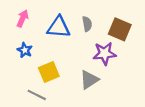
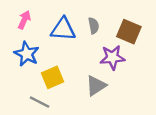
blue star: (25, 50) -> (27, 54), size x1.5

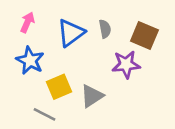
blue triangle: (63, 29) -> (71, 33), turned -40
gray triangle: (96, 86) -> (92, 96), moved

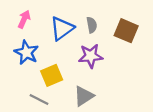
purple star: (126, 64) -> (91, 56), moved
gray triangle: (92, 96) -> (84, 96), moved

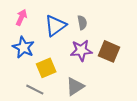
brown square: (126, 31) -> (109, 51), moved

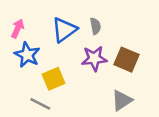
pink arrow: (21, 17) -> (18, 28), moved
gray triangle: (75, 87) -> (122, 100), moved

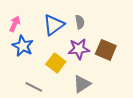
yellow square: (54, 79) -> (56, 63), moved, turned -30
gray triangle: (122, 100) -> (82, 84), moved

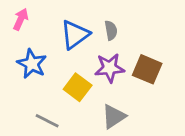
pink arrow: (15, 24) -> (21, 19), moved

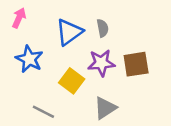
brown square: (147, 69) -> (136, 64), turned -32

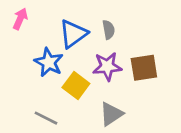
blue star: (29, 59) -> (49, 62), moved

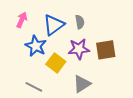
pink arrow: (20, 19) -> (22, 20), moved

